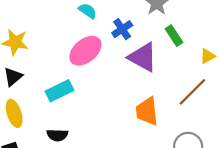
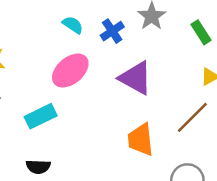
blue cross: (122, 29) -> (112, 31), moved
green rectangle: (174, 36) -> (201, 32), moved

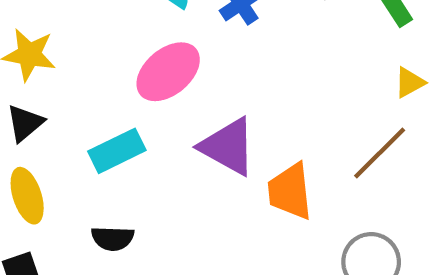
purple triangle: (136, 78) -> (228, 147), moved

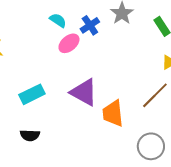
pink ellipse: (168, 72) -> (69, 43), moved, size x0.7

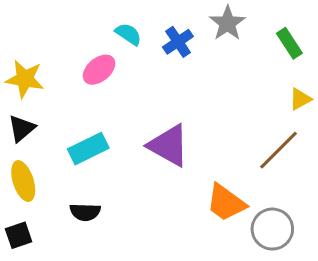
pink ellipse: (69, 43) -> (99, 70), moved
orange trapezoid: (113, 113) -> (226, 203), moved, turned -48

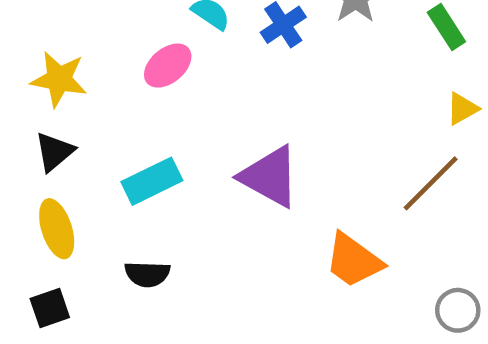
gray circle: (272, 229) -> (458, 310), moved, size x0.7

